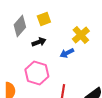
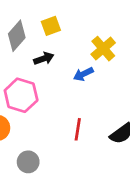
pink hexagon: (37, 73) -> (21, 95), moved

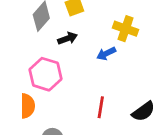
yellow cross: (103, 49) -> (125, 29), turned -30

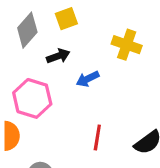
blue arrow: (106, 54) -> (88, 79), moved

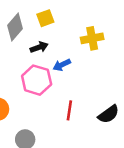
yellow cross: (127, 45) -> (92, 38), turned -30
pink hexagon: (32, 98) -> (37, 80), moved

